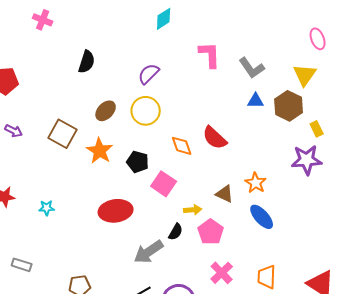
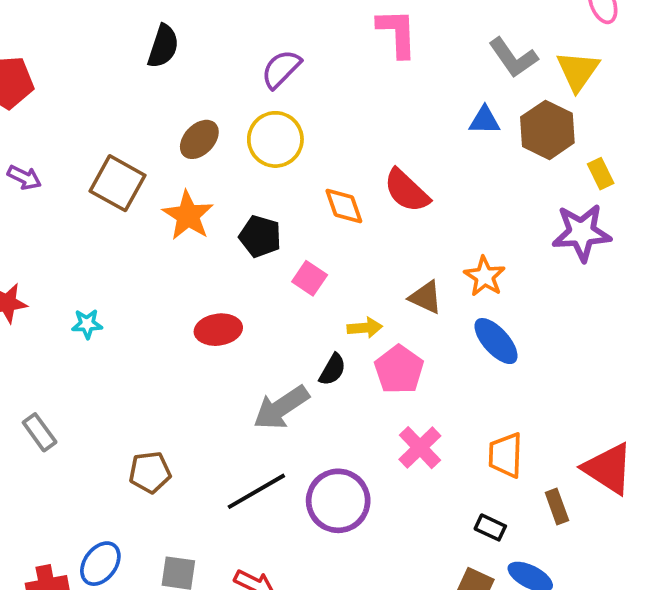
gray L-shape: (252, 68) -> (513, 58), moved
pink square: (164, 184) -> (310, 278), size x0.7
red ellipse: (116, 211) -> (218, 330), size x0.7
gray rectangle: (22, 265) -> (40, 432), turned 36

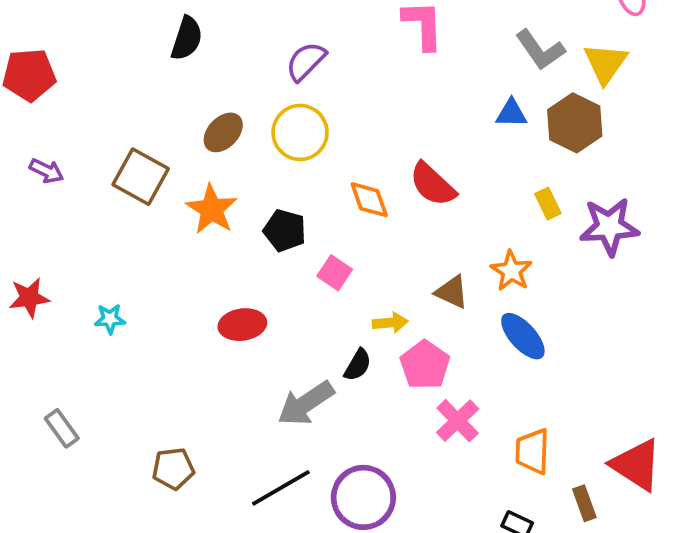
yellow rectangle: (601, 174) -> (548, 204), moved
pink cross: (420, 448) -> (458, 421), moved

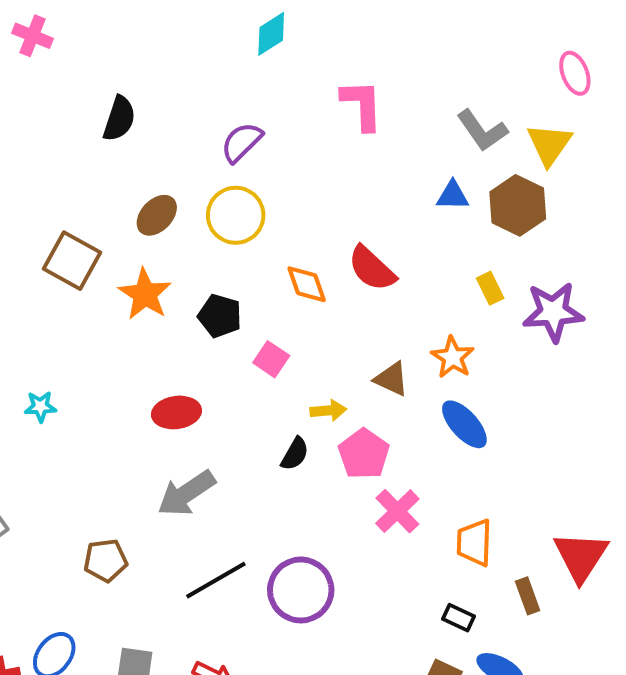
gray arrow: (306, 403) -> (186, 493), moved
red triangle: (636, 465) -> (581, 556), turned 30

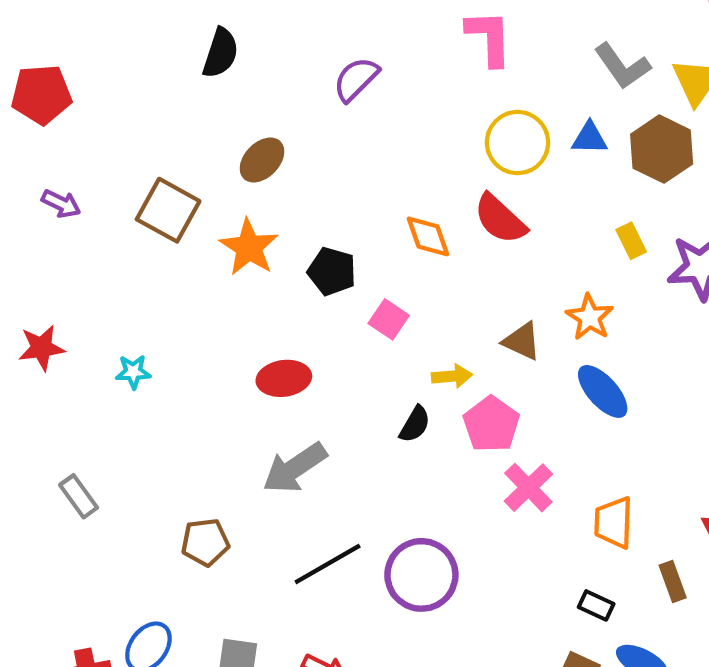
yellow circle: (236, 215) -> (518, 143), moved

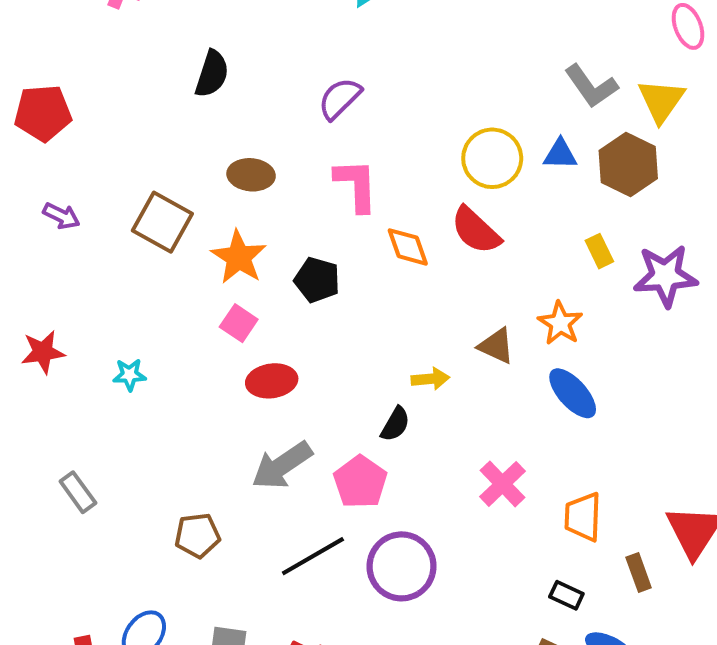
pink L-shape: (489, 38) -> (356, 185), moved
brown ellipse: (262, 160) -> (251, 175), turned 51
pink square: (389, 319) -> (239, 323), moved
pink pentagon: (491, 424) -> (360, 482), moved

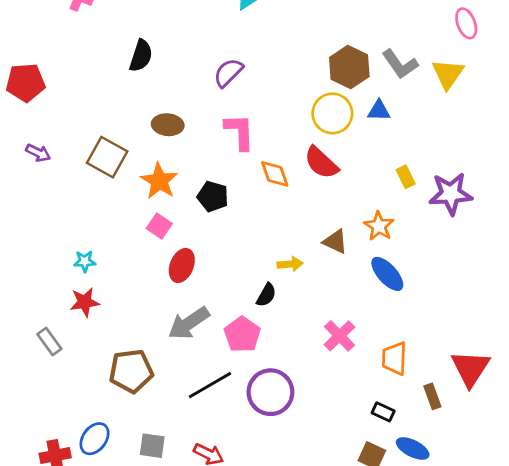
brown hexagon: (628, 164) -> (349, 67), moved
red star: (43, 352) -> (85, 302), moved
red ellipse: (272, 381) -> (182, 265), turned -60
brown pentagon: (197, 535) -> (131, 371), size x1.4

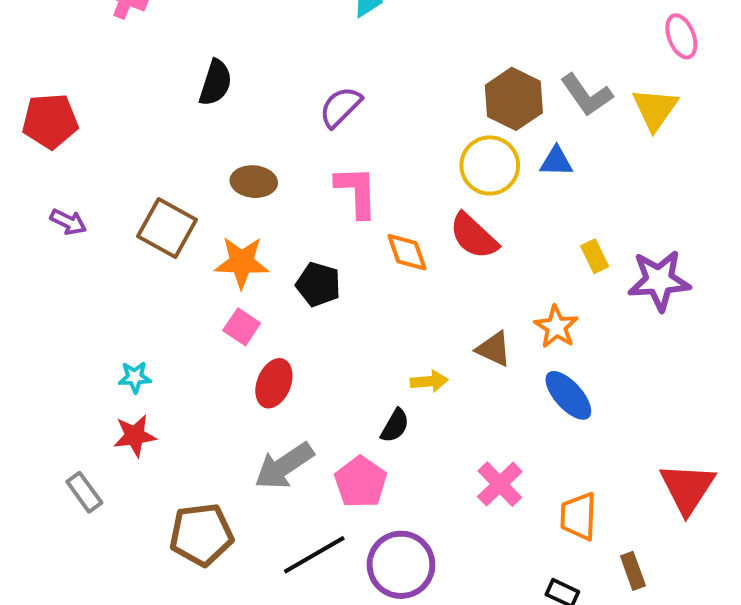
orange star: (159, 181) -> (242, 262), turned -30
red triangle: (470, 368) -> (687, 488), moved

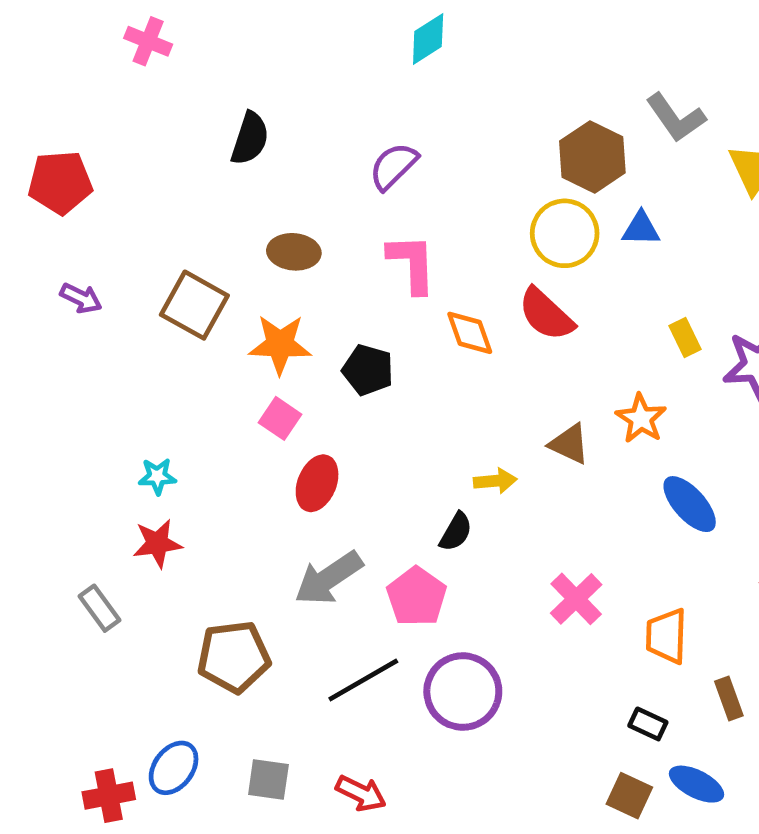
gray L-shape: (587, 95) -> (676, 118), moved
blue ellipse: (568, 395) -> (690, 504), moved

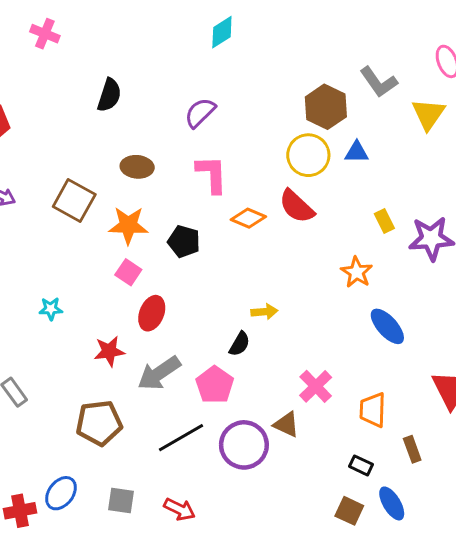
orange diamond: (470, 333) -> (248, 218), turned -48
brown triangle: (569, 444) -> (286, 424), moved
red star: (157, 543) -> (109, 351), moved
blue ellipse: (697, 784) -> (392, 503), turned 32

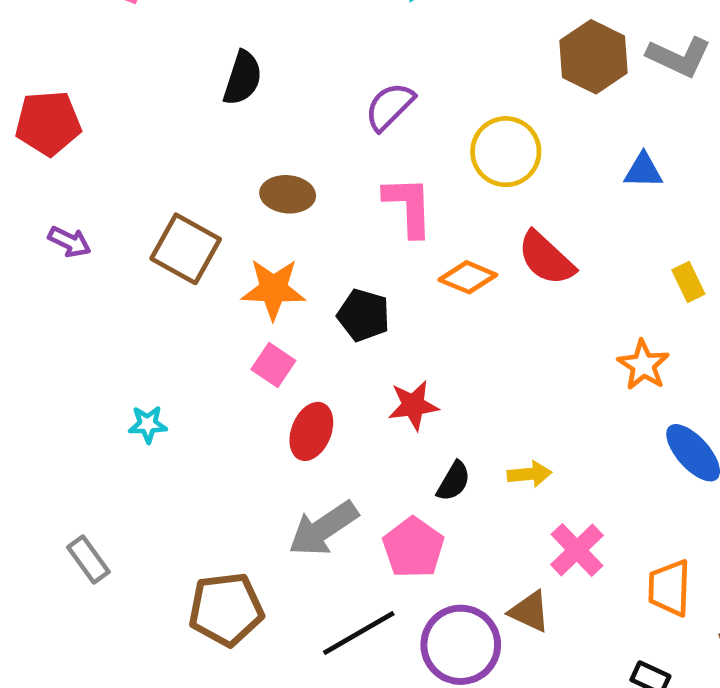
gray L-shape: (379, 82) -> (679, 57), turned -30
brown hexagon: (326, 107) -> (594, 57), moved
yellow circle: (308, 155) -> (506, 152), moved
yellow arrow: (264, 312) -> (530, 474), moved
red star: (109, 351) -> (413, 405), moved

